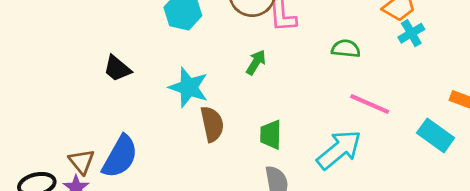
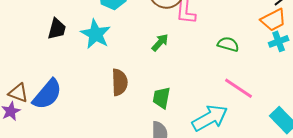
black trapezoid: (117, 68) -> (57, 29), turned -125
cyan star: (189, 87) -> (96, 34), moved
brown triangle: (82, 162) -> (18, 93), turned -40

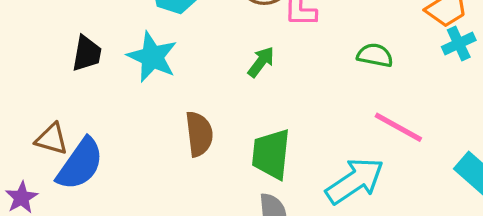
brown triangle: (18, 93) -> (52, 139), moved
green trapezoid: (161, 98) -> (271, 154), size x1.4

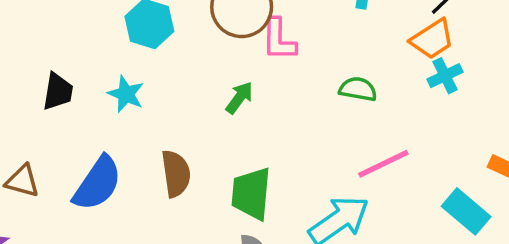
cyan star: (152, 57) -> (126, 94), size x0.7
pink line: (398, 127) -> (383, 164), turned -54
blue semicircle: (80, 164) -> (97, 183), moved

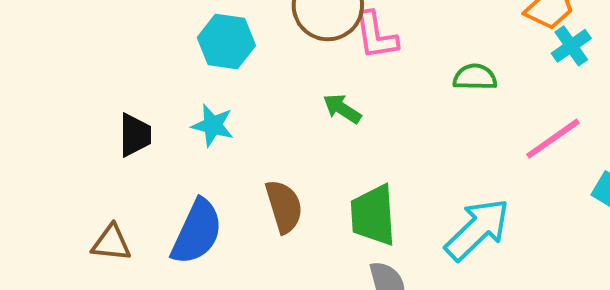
green arrow: (239, 98) -> (342, 109), turned -84
pink line: (383, 164) -> (553, 139), moved

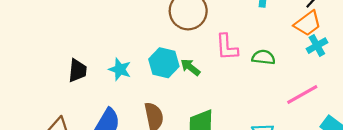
pink L-shape: (376, 35) -> (227, 47), moved
cyan hexagon: (226, 42) -> (164, 63), moved

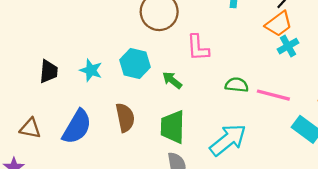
green semicircle: (263, 57) -> (237, 85), moved
green arrow: (190, 67) -> (172, 80), moved
pink line: (302, 95) -> (273, 95), turned 44

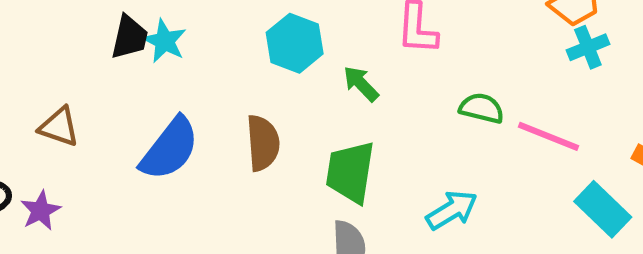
cyan star: (91, 70) -> (165, 41), moved
brown triangle: (30, 128) -> (59, 127), moved
cyan arrow: (228, 140) -> (452, 210), size x0.7

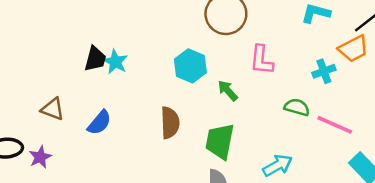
cyan cross: (588, 47) -> (324, 71), moved
blue semicircle: (170, 149) -> (99, 123), moved, size x0.7

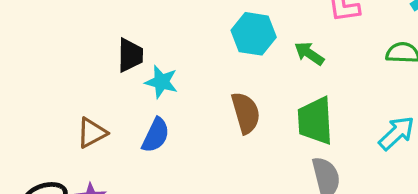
cyan star: (115, 62) -> (161, 82), moved
brown triangle: (53, 109) -> (92, 133), turned -35

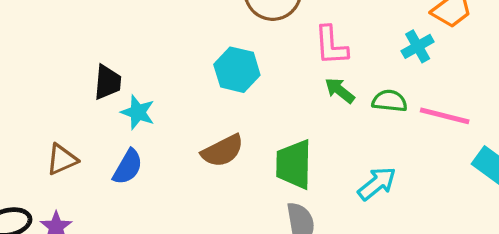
green arrow: (309, 53) -> (340, 90), moved
brown semicircle: (246, 113) -> (223, 151), turned 75

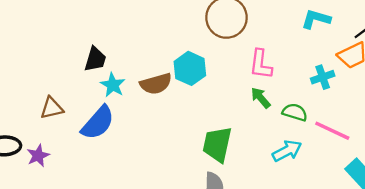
brown semicircle: (223, 151) -> (156, 84), moved
blue semicircle: (128, 167) -> (98, 123), size x1.4
cyan arrow: (377, 183) -> (287, 151), moved

